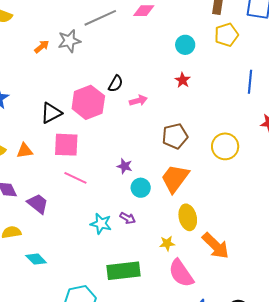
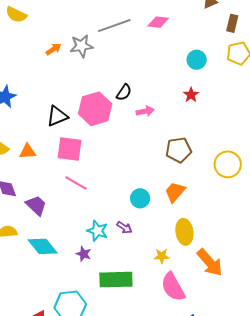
purple star: (125, 166) -> (84, 254), moved
orange trapezoid: (175, 178) -> (175, 192), size x0.7
cyan diamond: (36, 259) -> (43, 246), moved, size x1.4

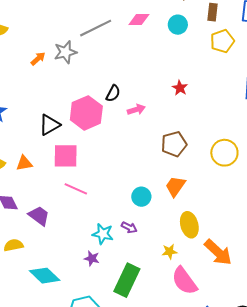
cyan circle: (197, 60) -> (178, 25), moved
cyan diamond: (43, 246) -> (45, 276), moved
green rectangle: (116, 280) -> (127, 280), turned -56

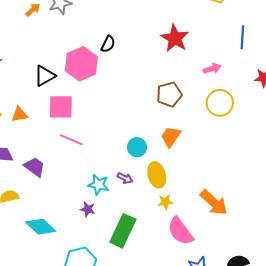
red star: (180, 88) -> (175, 38), size x1.8
pink arrow: (136, 110) -> (212, 69), moved
yellow ellipse: (189, 225) -> (157, 175), moved

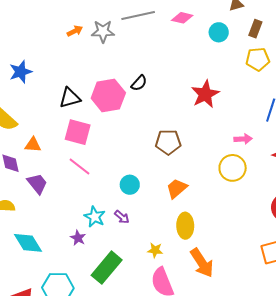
pink arrow: (212, 69) -> (243, 139), moved
brown pentagon: (169, 94) -> (168, 142), moved
orange triangle: (20, 114) -> (33, 145), moved
cyan circle: (137, 147) -> (130, 185), moved
yellow ellipse: (157, 175) -> (185, 226), moved

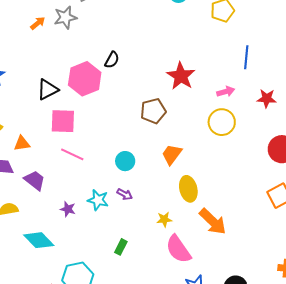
red star: (205, 94) -> (181, 76), moved
purple star: (78, 238) -> (68, 209), moved
green rectangle: (107, 268) -> (121, 247), size x0.5

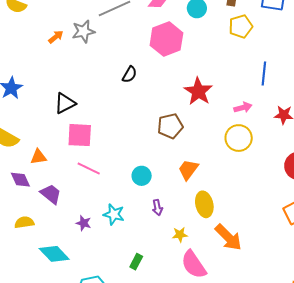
pink hexagon: (85, 79) -> (166, 39), moved
purple arrow: (125, 194) -> (157, 207), moved, turned 49

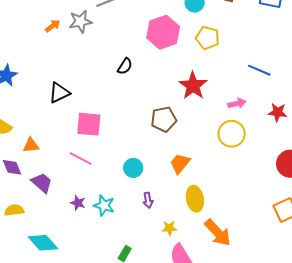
yellow pentagon: (241, 26) -> (207, 38), moved, turned 30
blue line: (264, 73) -> (259, 70), turned -75
pink square: (80, 135) -> (89, 124), moved
purple star: (84, 223) -> (78, 203), moved

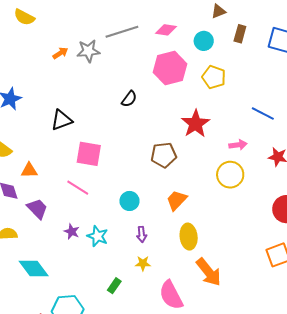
yellow star: (169, 228) -> (143, 263), moved

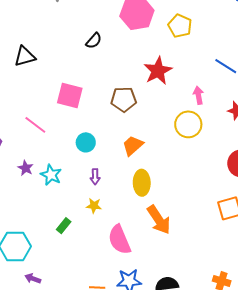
pink arrow: (238, 145) -> (198, 95), turned -96
pink square: (89, 154) -> (70, 95), moved

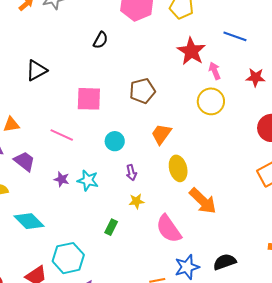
red star: (158, 71) -> (191, 51), moved

